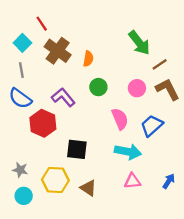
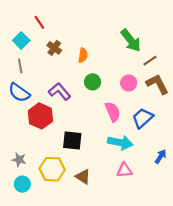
brown cross: (58, 51) -> (54, 48), size x0.6
blue arrow: (169, 181) -> (161, 156), moved

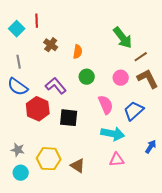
red line: (39, 22) -> (37, 21), turned 32
cyan square: (21, 40) -> (17, 29), moved
black square: (72, 140) -> (69, 118), moved

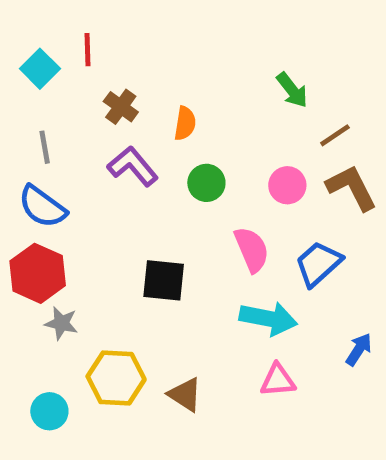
green arrow: (123, 38) -> (292, 90), size x0.7
purple L-shape: (56, 86) -> (133, 166), moved
red hexagon: (38, 109) -> (38, 273), moved
gray star: (18, 150) -> (61, 323), moved

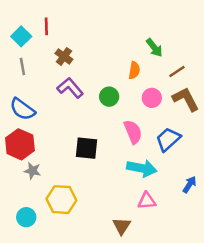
orange semicircle: (185, 123) -> (134, 70), moved
gray line: (45, 147) -> (22, 66), moved
brown triangle: (185, 395) -> (122, 226), moved, turned 30

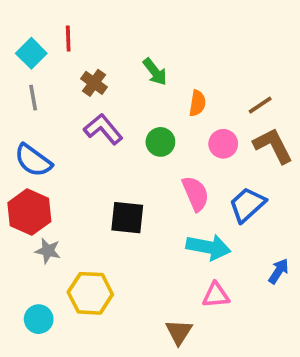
green arrow: (154, 48) -> (155, 72), moved

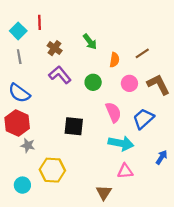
brown line: (260, 105) -> (142, 53), moved

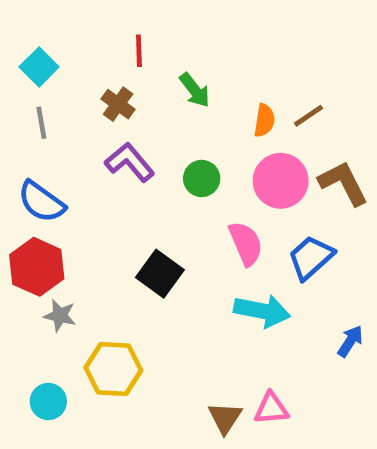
red line: (40, 22) -> (139, 51), moved
orange semicircle: (114, 60) -> (264, 120), moved
pink circle: (129, 83) -> (281, 181), size x1.5
black square: (74, 126) -> (160, 274), turned 30
pink triangle: (125, 171) -> (271, 408), moved

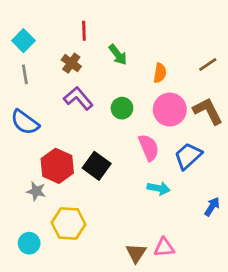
brown line: (309, 116) -> (208, 65), moved
red hexagon: (37, 267) -> (57, 166), moved
cyan arrow: (262, 311) -> (159, 188), size x0.7

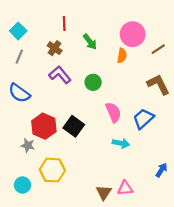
gray line: (25, 74) -> (19, 57), turned 32
pink circle: (170, 110) -> (133, 34), moved
blue arrow: (212, 207) -> (162, 170), moved

